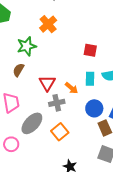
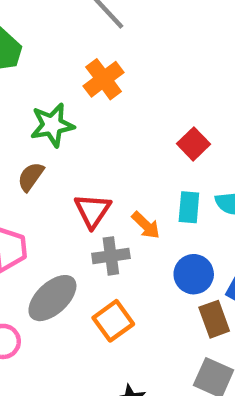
red square: (90, 50) -> (193, 144), turned 32

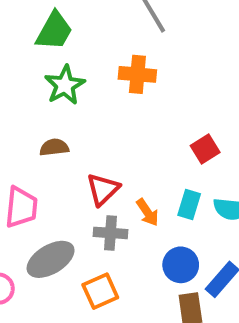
orange cross: (104, 79) -> (137, 74), turned 30
green star: (52, 125) -> (65, 85), moved, turned -30
brown semicircle: (31, 177) -> (54, 147), turned 36

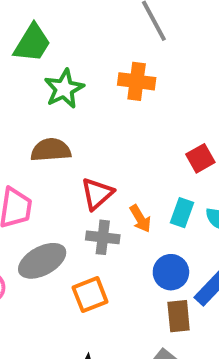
green trapezoid: (54, 31) -> (32, 43), moved
brown semicircle: (54, 147) -> (51, 150), size x1.4

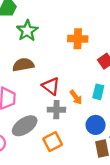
orange cross: (137, 81) -> (78, 39), moved
red triangle: (97, 194) -> (51, 86), turned -36

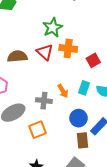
green star: (27, 31) -> (53, 28), moved
orange cross: (78, 39) -> (68, 48), moved
red triangle: (51, 86) -> (45, 52), moved

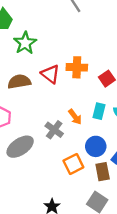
green star: (53, 28) -> (25, 43), moved
gray cross: (44, 101) -> (54, 130), turned 35
orange square: (38, 130) -> (73, 164), moved

